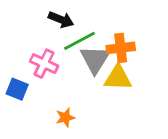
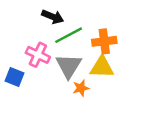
gray triangle: (95, 59) -> (69, 66), moved
orange star: (65, 118) -> (81, 88), moved

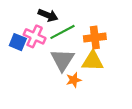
pink cross: (38, 55) -> (35, 36), moved
blue square: (14, 77) -> (18, 42), moved

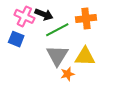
pink cross: (35, 36) -> (24, 16), moved
orange cross: (95, 38) -> (86, 18), moved

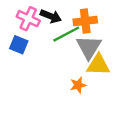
orange cross: (86, 18) -> (85, 21), moved
gray triangle: (57, 55) -> (89, 47), moved

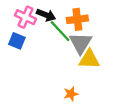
green line: (66, 34) -> (60, 31), turned 75
orange star: (78, 85) -> (71, 94), moved

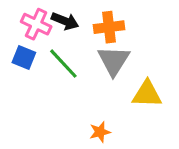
green line: (60, 31) -> (63, 64), moved
yellow triangle: (89, 59) -> (147, 94), moved

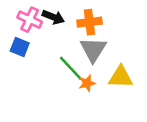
green line: (63, 64) -> (71, 68), moved
orange star: (100, 132) -> (87, 83), moved

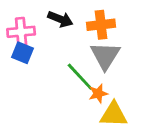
pink cross: (30, 20) -> (21, 32), moved, turned -30
yellow triangle: (121, 77) -> (114, 115), moved

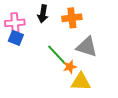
black arrow: (60, 19) -> (43, 14), turned 78
gray triangle: (105, 56) -> (87, 47), moved, turned -45

